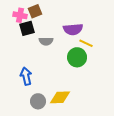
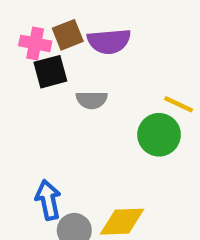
purple semicircle: (73, 29) -> (109, 41), moved
blue arrow: (26, 76) -> (48, 200), moved

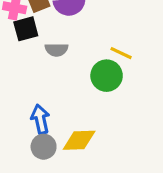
blue arrow: (48, 200) -> (40, 119), moved

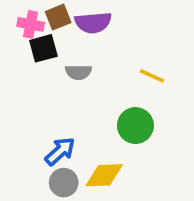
green circle: (107, 76) -> (135, 126), moved
blue arrow: (40, 119) -> (60, 151), turned 60

